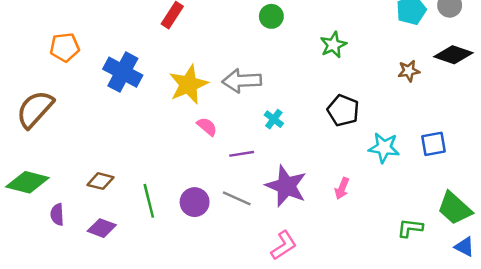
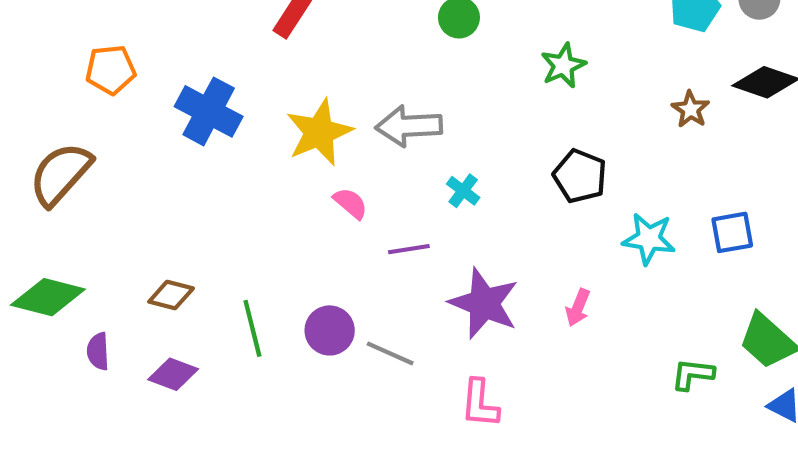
brown star: (409, 71) -> (691, 109), turned -30
gray line: (237, 198) -> (390, 353), moved
pink L-shape: (284, 245) -> (480, 403), turned 128

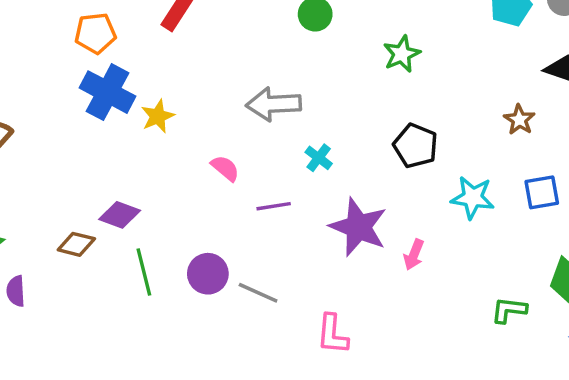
orange pentagon: (111, 70) -> (95, 33), moved
brown star: (691, 109) -> (519, 120), moved
yellow star: (319, 132) -> (158, 116), moved, size x0.6
purple star: (484, 303) -> (358, 227), moved
purple diamond: (173, 374) -> (120, 215), moved

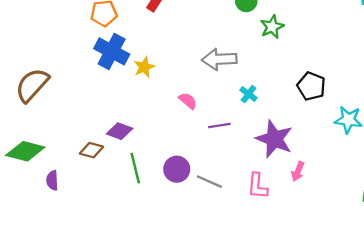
green star: (402, 54) -> (272, 27), moved
pink arrow: (414, 255) -> (298, 171), moved
pink L-shape: (332, 334) -> (257, 186), moved

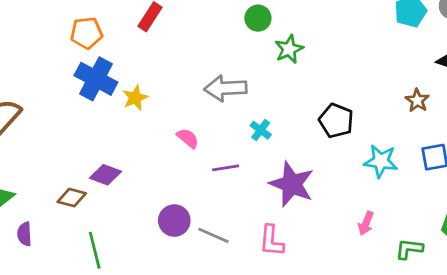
green line: (135, 168) -> (95, 250), moved
pink arrow: (298, 171) -> (366, 223), moved

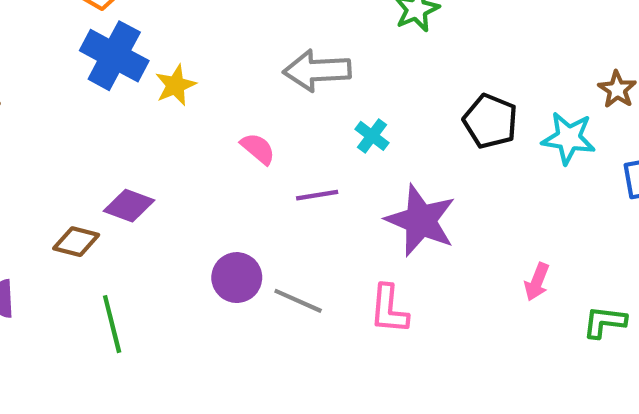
cyan star: (381, 161) -> (569, 138), moved

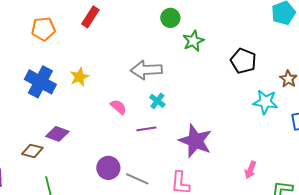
blue cross: (114, 56) -> (40, 82), moved
black pentagon: (490, 121) -> (243, 61), moved
cyan cross: (372, 136) -> (157, 101), moved

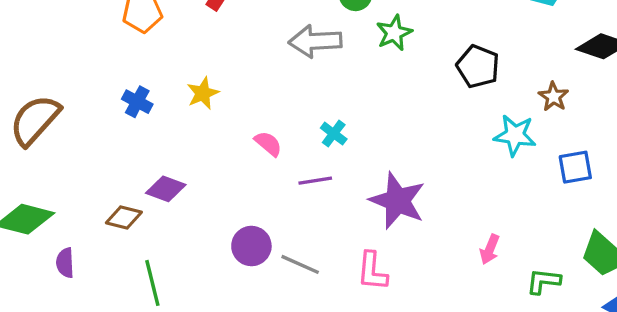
gray arrow: (146, 70) -> (315, 41), moved
blue cross: (40, 82) -> (137, 102), size x0.6

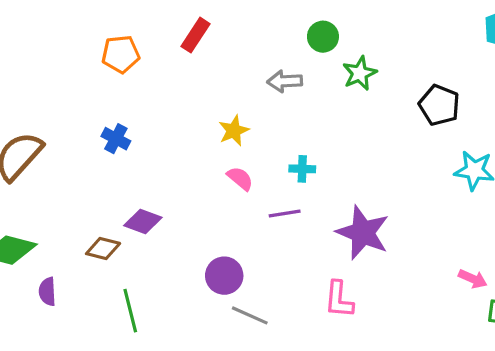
gray arrow: (315, 41) -> (285, 81), size x0.7
yellow star: (203, 93) -> (234, 131), moved
cyan cross: (334, 134) -> (302, 169), turned -35
pink arrow: (490, 249) -> (473, 279), moved, turned -88
gray line: (300, 264) -> (250, 315), moved

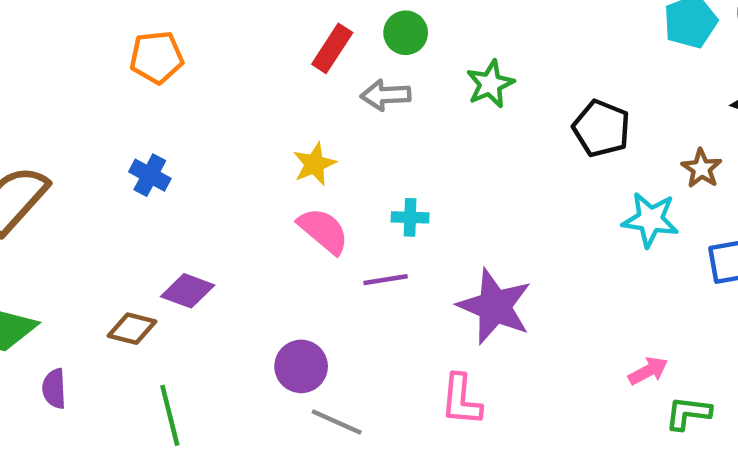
red rectangle: (196, 35) -> (332, 48), moved
green circle: (323, 37) -> (406, 33), moved
pink semicircle: (240, 178) -> (323, 231), size x1.4
pink arrow: (473, 279) -> (648, 371), turned -52

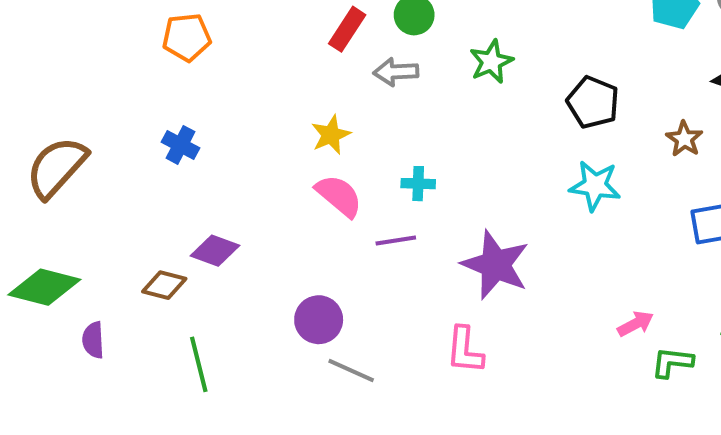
cyan star: (650, 220) -> (595, 186), moved

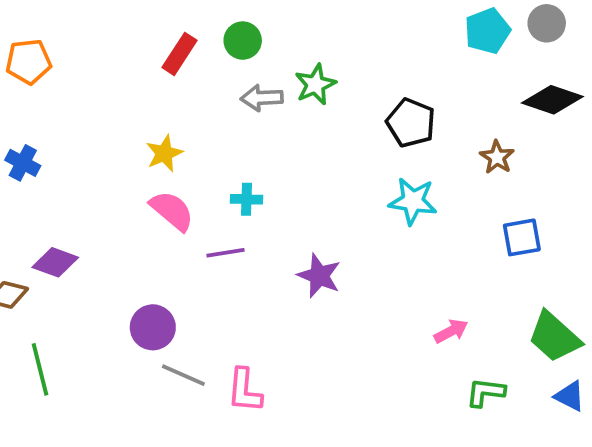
gray arrow: (396, 72) -> (262, 98), moved
purple star: (495, 265) -> (319, 276), size x0.7
pink L-shape: (465, 350) -> (245, 390), moved
green L-shape: (672, 362) -> (485, 392), moved

